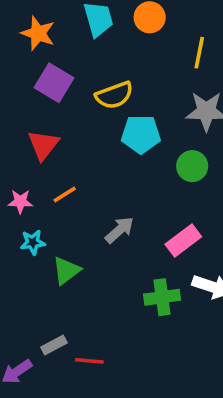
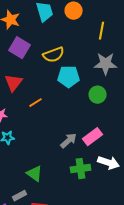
orange line: (65, 194) -> (36, 103), moved
gray arrow: (120, 230) -> (69, 141), moved
green triangle: (66, 271) -> (35, 174), moved, turned -48

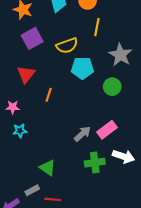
yellow line: (102, 31) -> (97, 27), moved
purple square: (20, 48) -> (32, 38), turned 30
gray star: (106, 64) -> (120, 55), turned 30
orange line: (36, 103) -> (49, 95), turned -40

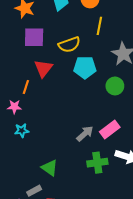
purple square: (32, 38) -> (34, 37), turned 30
red triangle: (26, 74) -> (43, 68), moved
orange line: (49, 95) -> (26, 87), moved

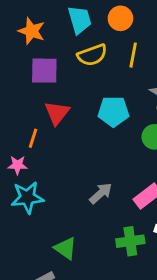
yellow semicircle: (69, 45) -> (92, 55), moved
cyan star: (22, 131) -> (27, 198), size x1.6
gray arrow: (85, 134) -> (101, 193), moved

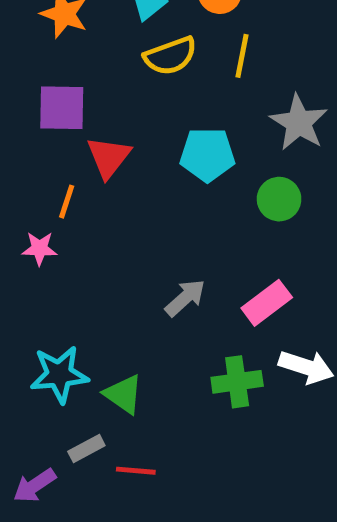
purple square: (44, 71) -> (62, 108), moved
cyan star: (27, 198) -> (59, 374), moved

